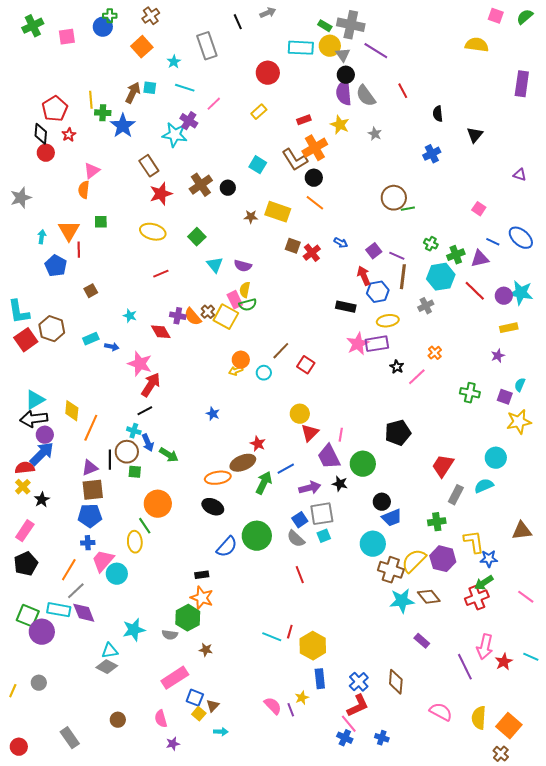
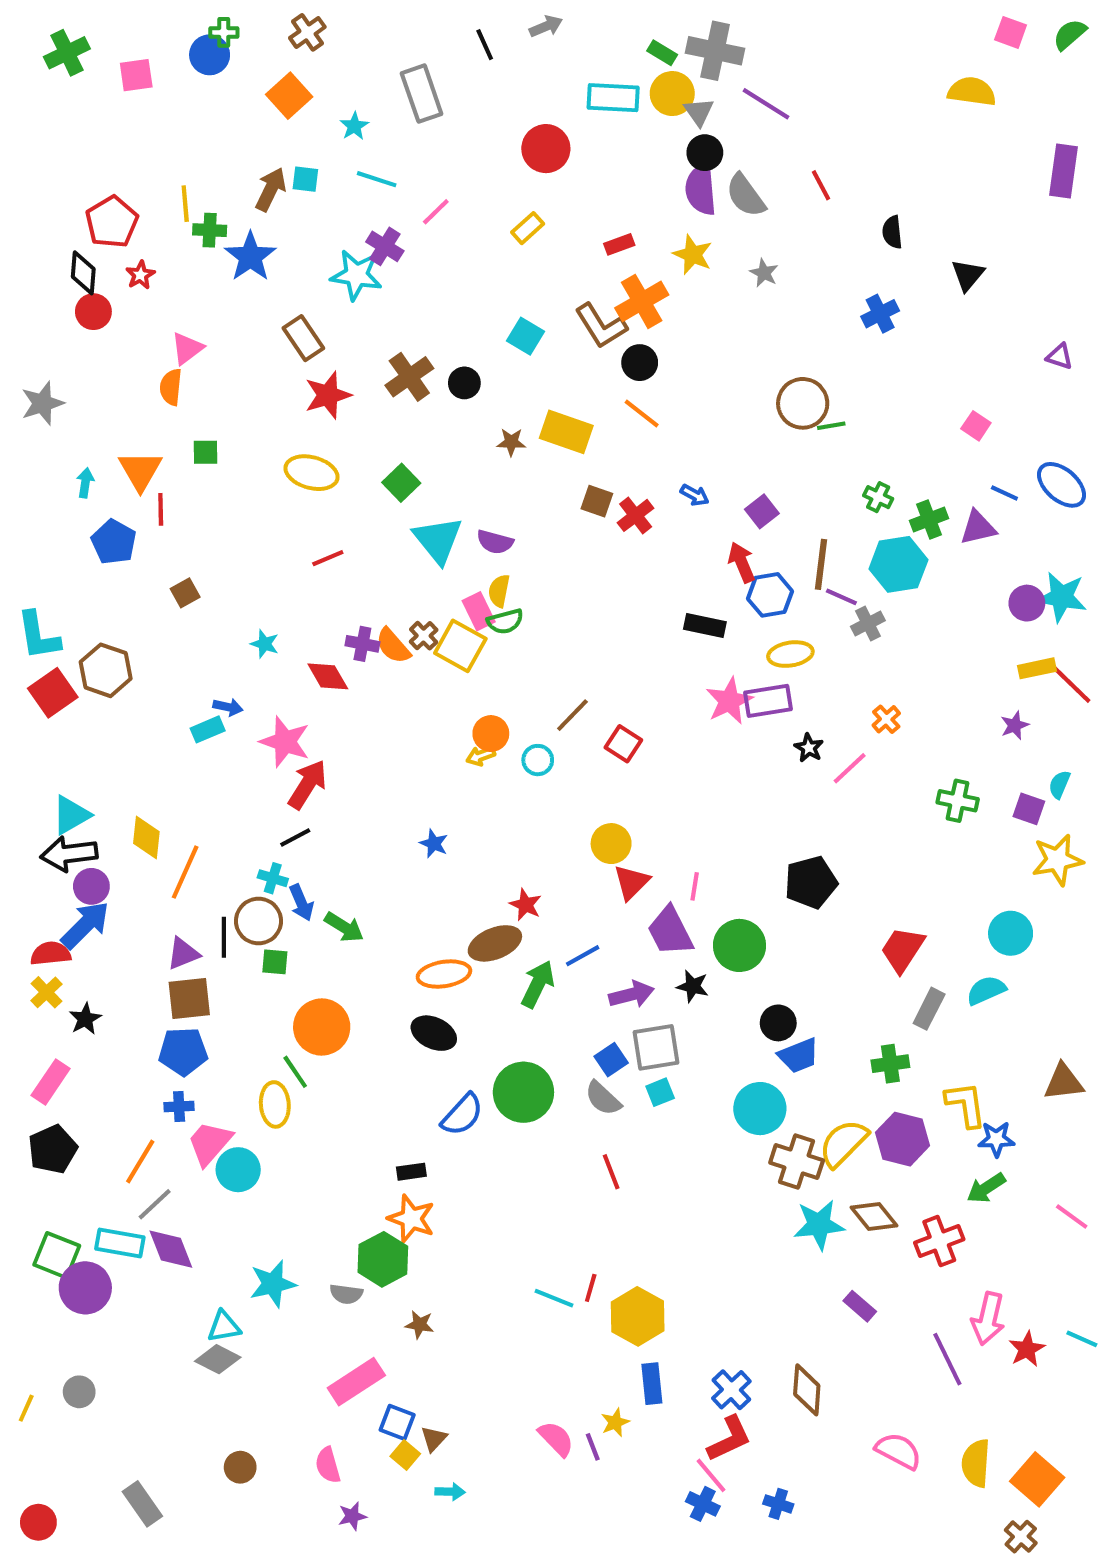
purple line: (397, 256) -> (841, 597), moved
cyan triangle: (215, 265) -> (438, 540), size x1.5
red line: (475, 291) -> (1072, 685), moved
cyan rectangle: (91, 339) -> (208, 729), moved
red cross: (477, 598) -> (939, 1241), moved

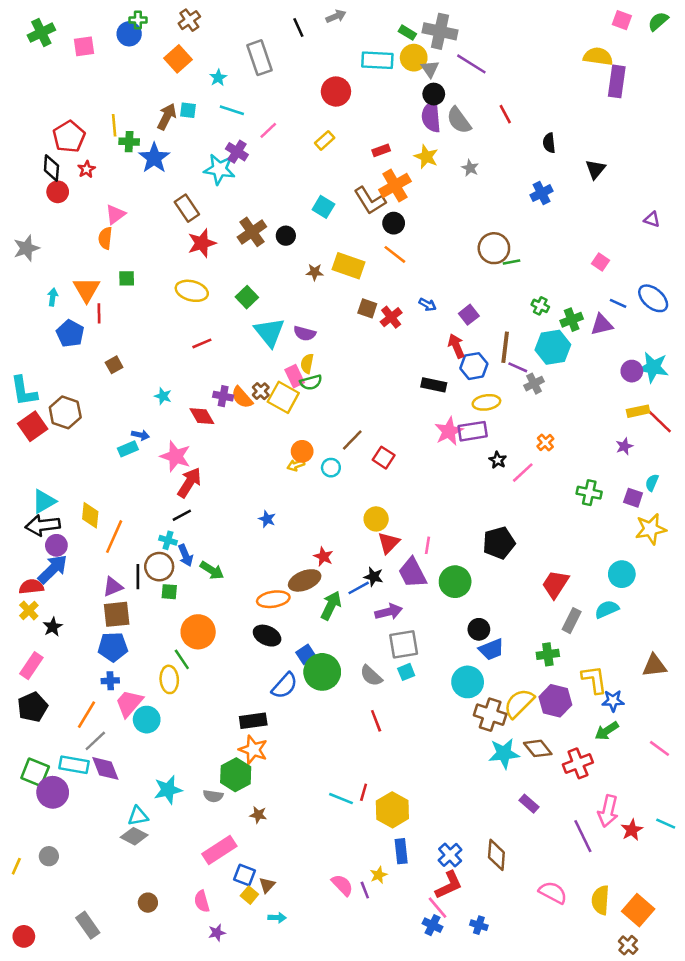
purple rectangle: (1064, 171) -> (617, 81), moved
black star: (693, 986) -> (374, 577), moved
blue square: (611, 1060) -> (306, 654), moved
black rectangle: (411, 1172) -> (253, 721), size x1.5

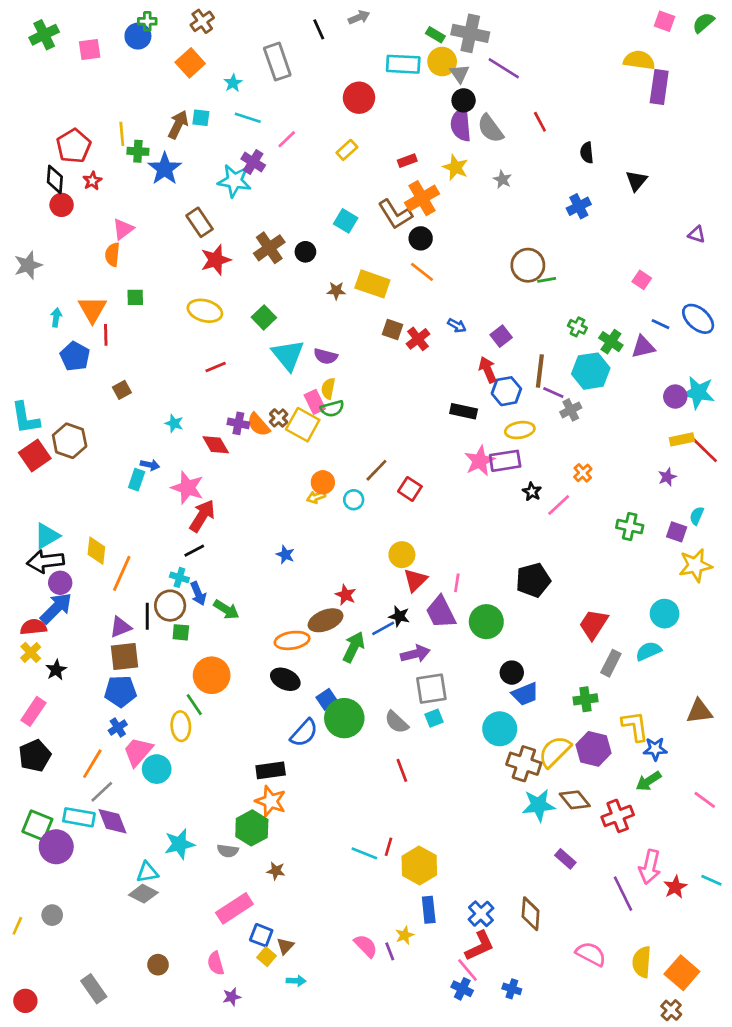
green cross: (572, 320) -> (611, 342), turned -35
cyan rectangle: (128, 449) -> (137, 480), turned -48
blue cross: (110, 681) -> (118, 727), turned -30

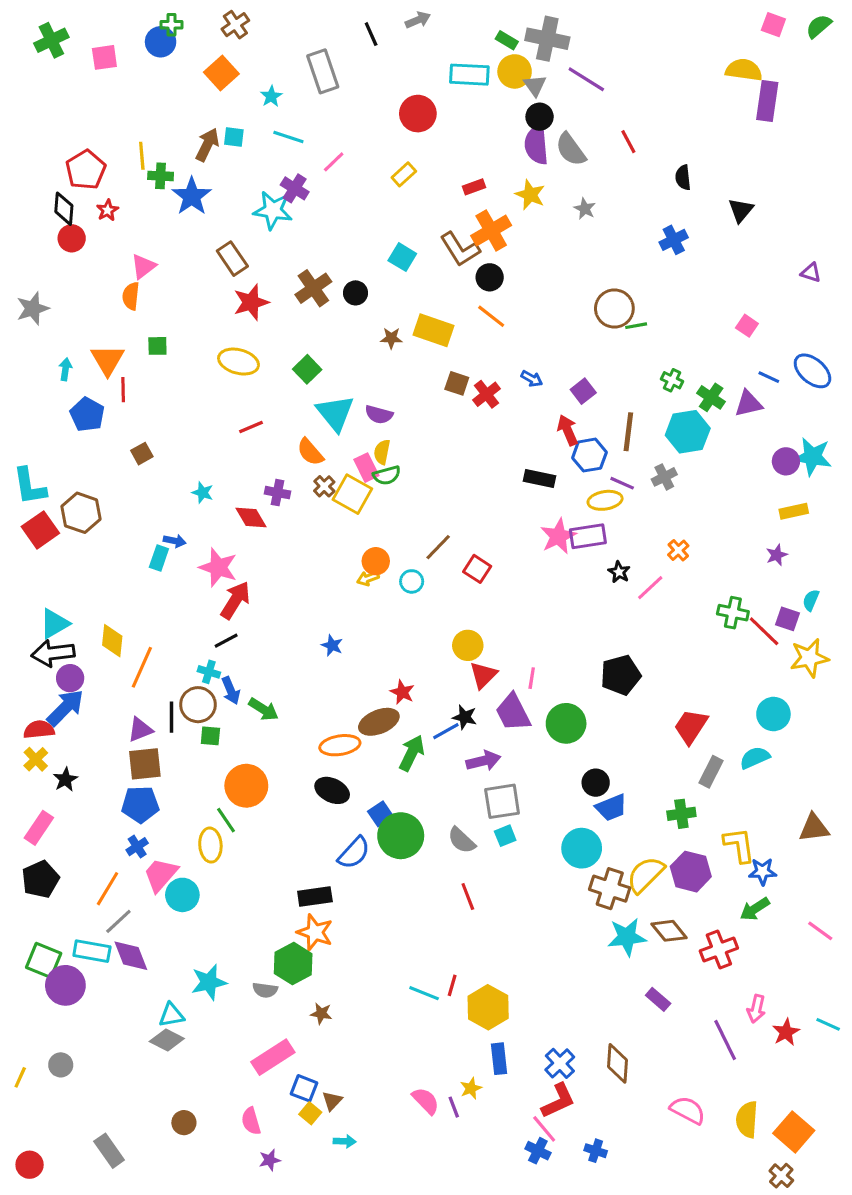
purple line: (553, 392) -> (622, 483), moved
orange semicircle: (259, 425) -> (310, 452), moved
red line: (705, 450) -> (764, 631), moved
pink arrow: (650, 867) -> (756, 1009), size x0.7

